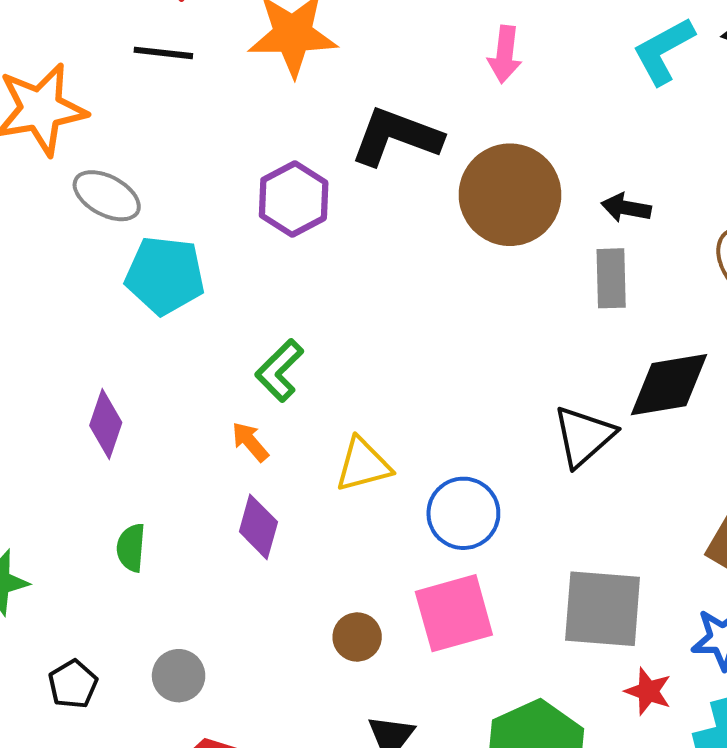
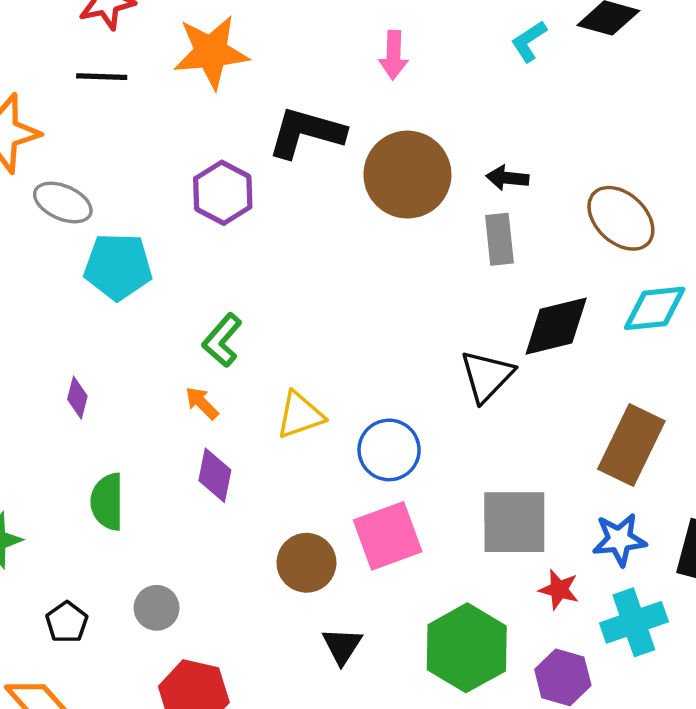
cyan L-shape: (663, 51) -> (529, 41), size x0.7
purple diamond: (106, 424) -> (77, 398), size x0.7
green semicircle: (131, 548) -> (107, 502), size x1.4
brown circle: (357, 637) -> (307, 563), size x1.4

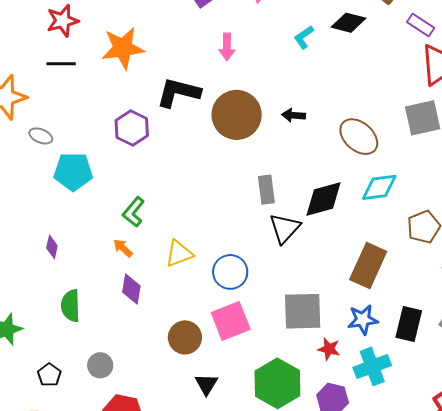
gray ellipse: (63, 203) -> (41, 136), size x0.7
gray rectangle: (499, 239) -> (266, 190), moved

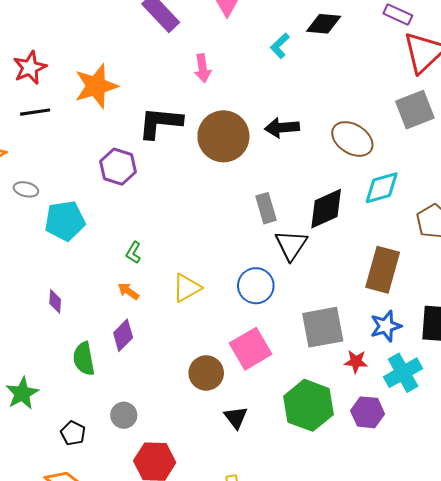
black arrow: (294, 115) -> (282, 128), size x1.4
green L-shape: (134, 212) -> (133, 252), size x0.7
blue circle: (230, 272) -> (256, 286), moved
purple diamond: (131, 289) -> (123, 335), moved, turned 44

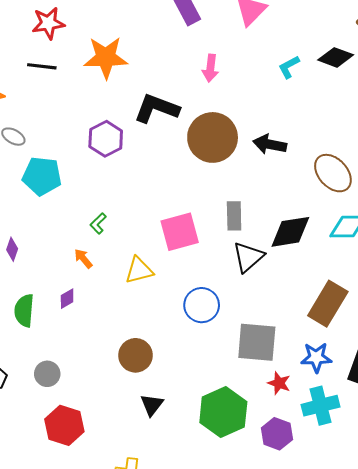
blue circle: (256, 286) -> (202, 305), moved
purple diamond: (123, 335) -> (67, 299), size x0.7
pink square: (251, 349) -> (180, 232), moved

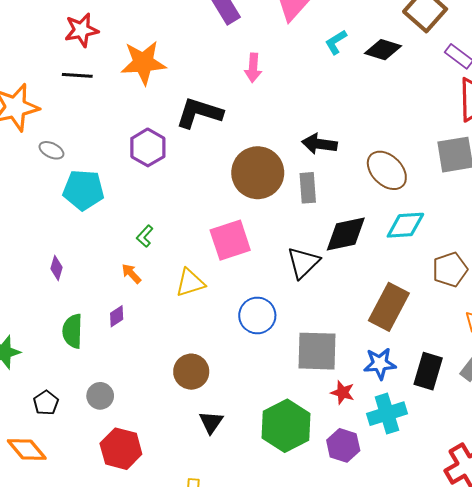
cyan L-shape: (289, 67) -> (336, 42), moved
brown circle: (213, 137) -> (258, 173), moved
gray rectangle: (234, 216) -> (308, 188), moved

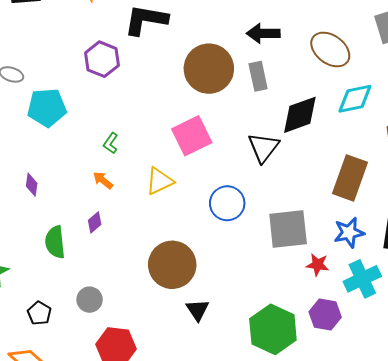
brown circle: (191, 372) -> (172, 265), size x1.4
green hexagon: (286, 426) -> (273, 329), moved

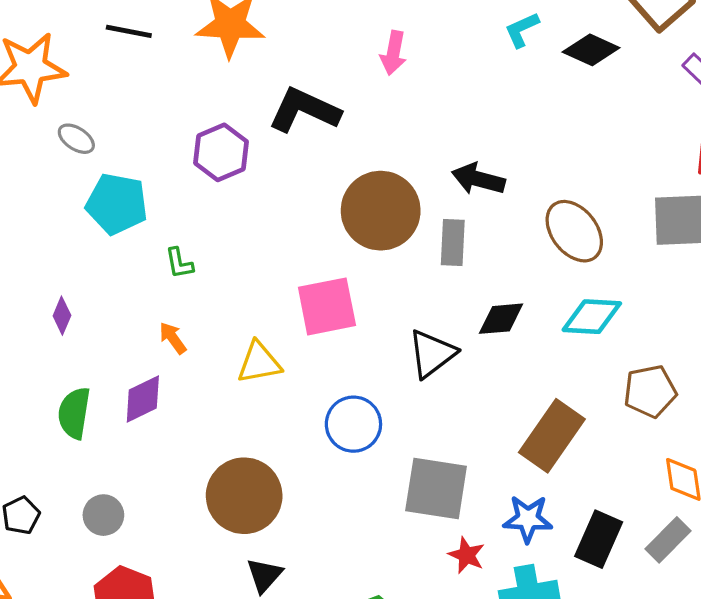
black diamond: (300, 115) -> (501, 319), size x0.7
green L-shape: (111, 143) -> (179, 263), moved, turned -60
purple diamond: (95, 222) -> (143, 399), size x1.5

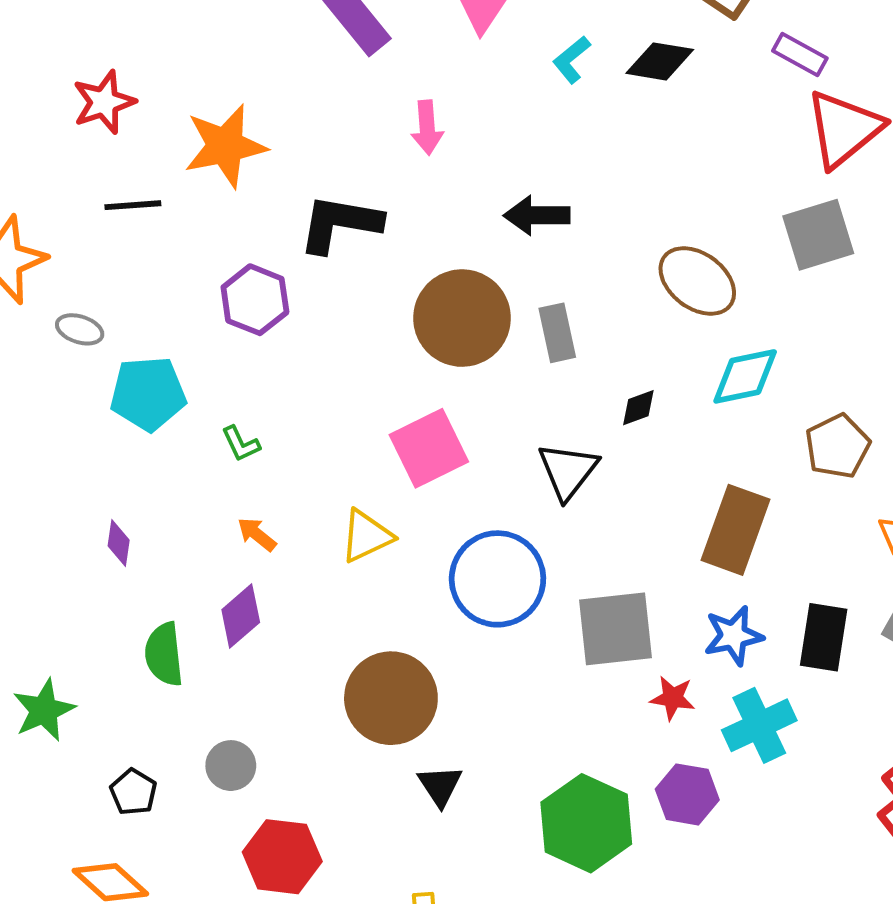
black line: (129, 31) -> (133, 205), moved
black arrow: (478, 179) -> (537, 215), moved
black diamond: (501, 319) -> (638, 408), size x0.7
blue circle: (353, 424) -> (497, 579), size x1.4

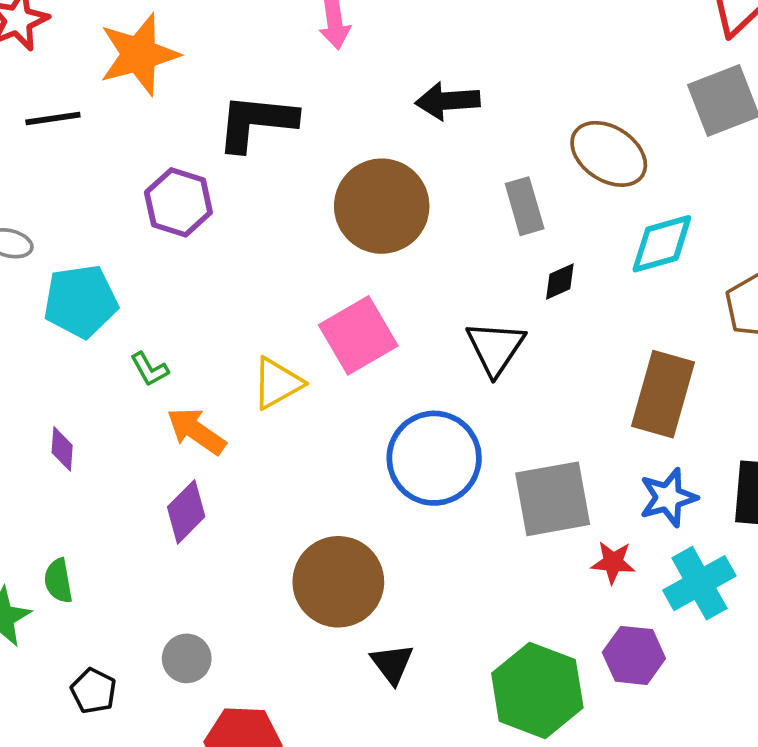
gray rectangle: (557, 333) -> (525, 206), moved
green L-shape: (241, 444) -> (150, 369), moved
orange arrow: (257, 534) -> (196, 431), size x1.5
yellow triangle: (366, 536) -> (277, 383), moved
green semicircle: (164, 654) -> (58, 581), moved, size x0.7

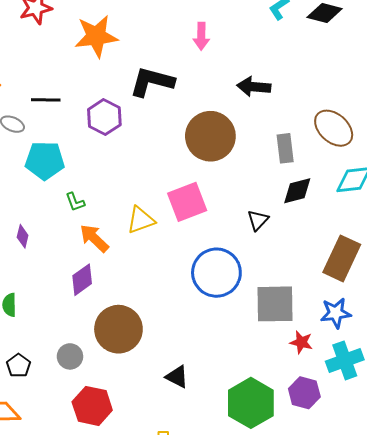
black line: (53, 118) -> (46, 100), moved
black diamond: (560, 281) -> (297, 191), size x1.5
black triangle: (495, 348) -> (258, 220), size x0.7
brown circle: (338, 582) -> (118, 329), moved
black triangle: (392, 664) -> (177, 377), turned -35

